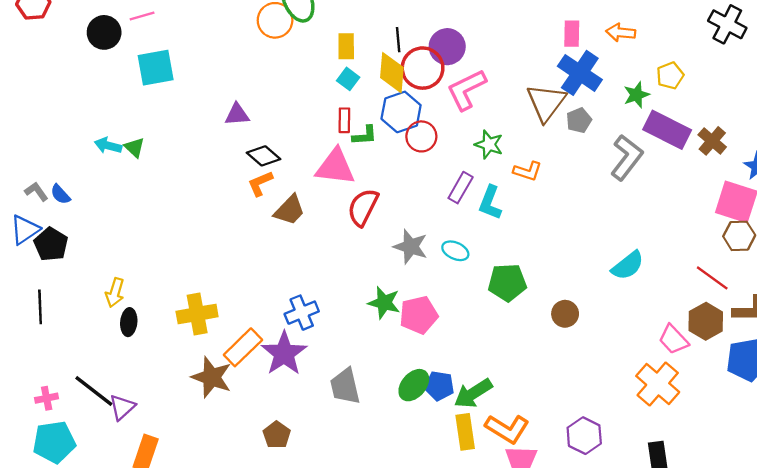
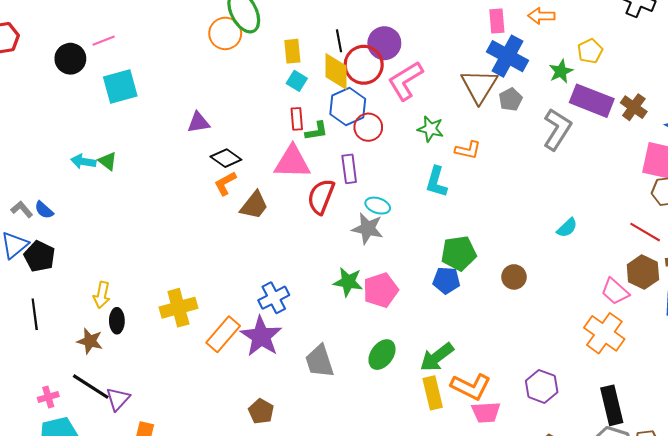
purple rectangle: (461, 188) -> (349, 169), moved, turned -32
cyan ellipse: (455, 251) -> (378, 206), moved
cyan semicircle: (628, 266) -> (567, 228), size x0.7
brown star: (212, 377) -> (90, 341), moved, size x0.7
blue pentagon: (439, 386) -> (446, 280), moved

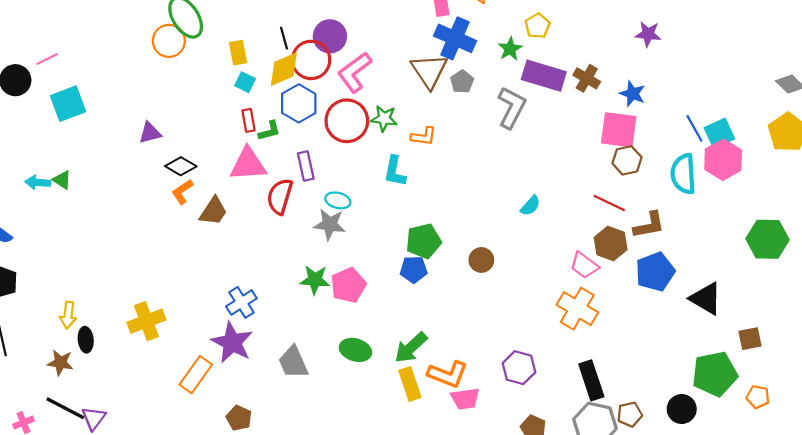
yellow diamond: (336, 71) -> (284, 69), turned 72
red circle: (368, 127) -> (347, 121), moved, size x1.5
orange rectangle: (223, 334) -> (196, 375), moved
green ellipse: (382, 355) -> (355, 350), turned 76

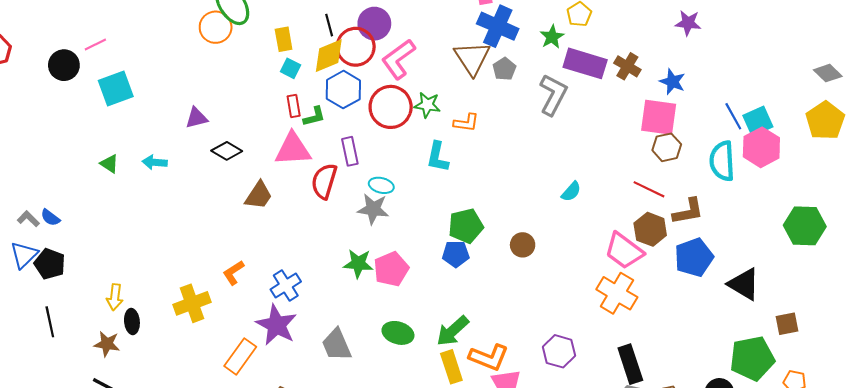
cyan arrow: (38, 182) -> (155, 162), moved
orange L-shape: (182, 192) -> (233, 273), moved
pink trapezoid: (584, 265) -> (624, 251), size x1.4

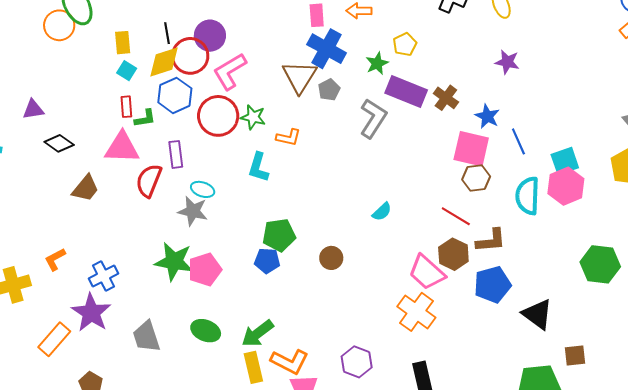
blue line: (733, 116) -> (518, 141), moved
green star: (358, 264) -> (174, 261), size x1.4

